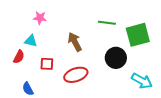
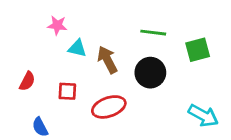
green square: (138, 35) -> (198, 50), size x0.7
cyan triangle: (31, 41) -> (77, 48), moved
black circle: (116, 58) -> (150, 73), moved

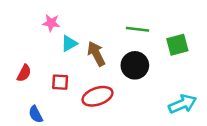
cyan triangle: (77, 48) -> (69, 43), turned -42
cyan arrow: (203, 116) -> (183, 104), turned -52

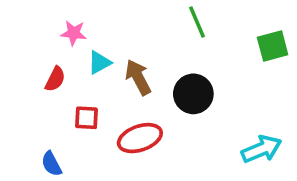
green line: (137, 29) -> (197, 22), moved, turned 60
green square: (177, 45) -> (273, 46), moved
red semicircle: (24, 73) -> (55, 79), moved

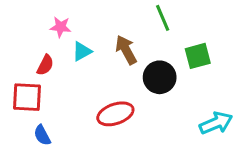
green square: (273, 46) -> (198, 56), moved
brown arrow: (138, 77) -> (126, 50), moved
red square: (86, 118) -> (27, 97), moved, size x1.5

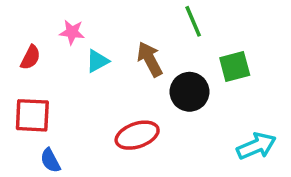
red semicircle: (45, 65) -> (30, 57), moved

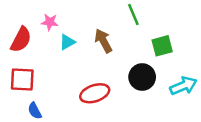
red semicircle: (30, 57) -> (21, 40), size x1.5
black circle: (189, 92) -> (142, 77), moved
cyan arrow: (256, 146) -> (183, 86), moved

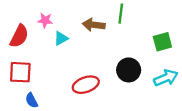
green line: (133, 15) -> (121, 14), turned 30
brown arrow: (103, 41) -> (94, 25), moved, turned -55
green square: (162, 46) -> (162, 42), moved

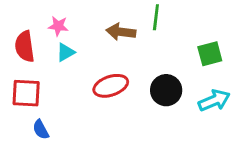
red semicircle: (19, 36) -> (25, 46), turned 145
cyan triangle: (61, 38) -> (66, 52), moved
red ellipse: (86, 85) -> (111, 86), moved

